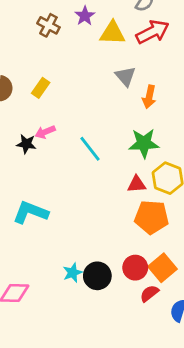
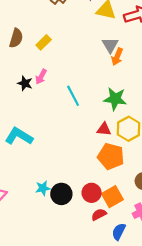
orange arrow: (149, 97) -> (117, 57), moved
pink arrow: (45, 132) -> (41, 77), turned -48

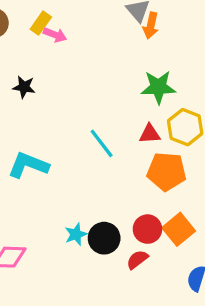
pink arrow: (41, 77) -> (55, 35), moved, turned -88
cyan line: (73, 96) -> (102, 143), moved
red semicircle: (99, 214) -> (137, 260), moved

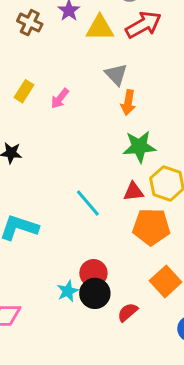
orange arrow: (151, 26) -> (128, 103), moved
pink arrow: (55, 35) -> (60, 98), moved, turned 110
red circle: (147, 229) -> (93, 273), moved

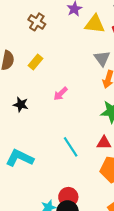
brown cross: (30, 23) -> (37, 22), moved
pink arrow: (60, 98) -> (61, 94), moved

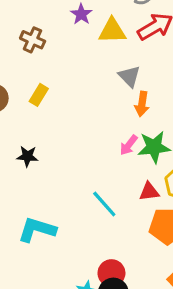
pink arrow: (61, 94) -> (129, 145), moved

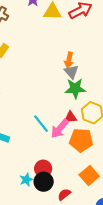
gray triangle: (129, 76) -> (71, 72), moved
pink arrow: (129, 145) -> (60, 129), moved, size x1.5

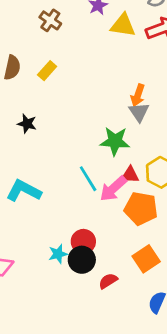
green star: (75, 89) -> (115, 141), moved

